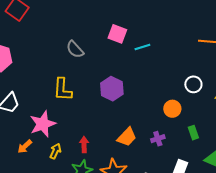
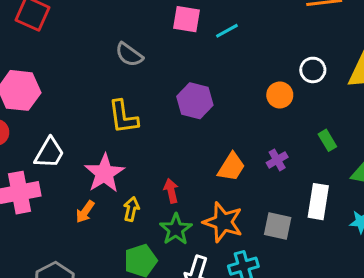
orange circle: (172, 109) -> (280, 95), moved

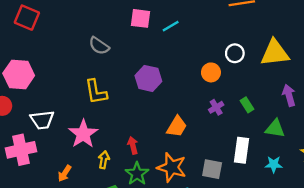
white trapezoid: (49, 153) -> (42, 120), turned 55
purple cross: (277, 160) -> (216, 107), moved
orange arrow: (85, 212) -> (65, 173), moved

